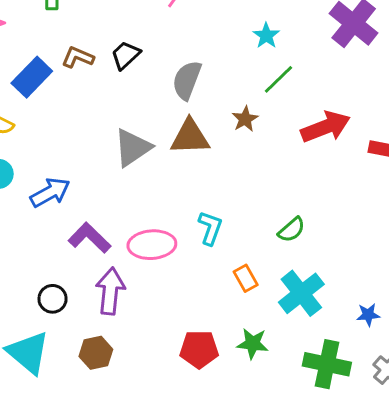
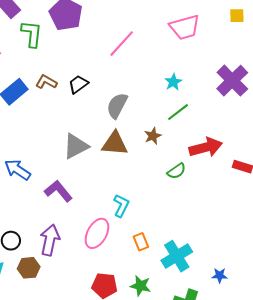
blue arrow: (50, 192) -> (17, 170), turned -124
green semicircle: (292, 230) -> (176, 171), moved
purple L-shape: (90, 238) -> (58, 191), moved
pink ellipse: (152, 245) -> (97, 233), moved, turned -64
brown hexagon: (96, 353) -> (29, 268), moved

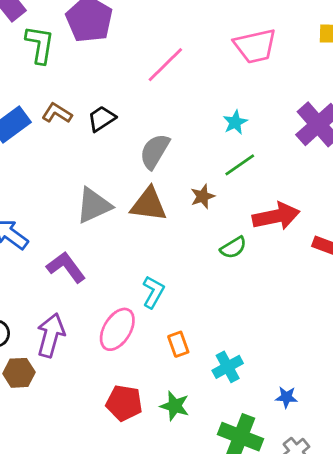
cyan cross: (177, 256) -> (228, 367), size x0.7

